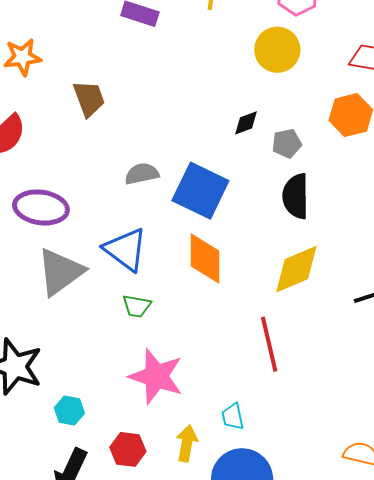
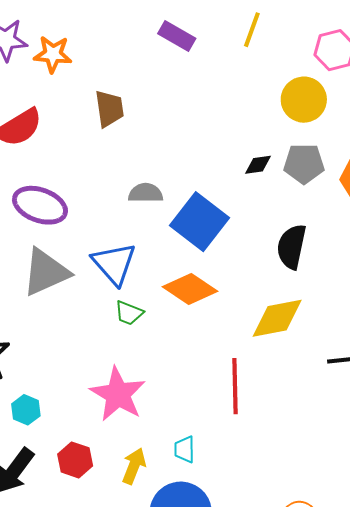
gray pentagon: (287, 143) -> (304, 164), moved, size x1.4
orange diamond: (205, 259) -> (190, 289), turned -68
green trapezoid: (137, 306) -> (129, 313), moved

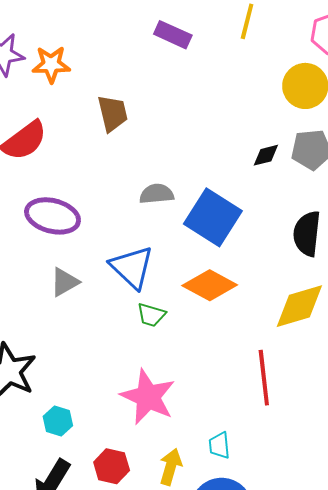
gray triangle: (46, 272) -> (65, 282), size x0.6

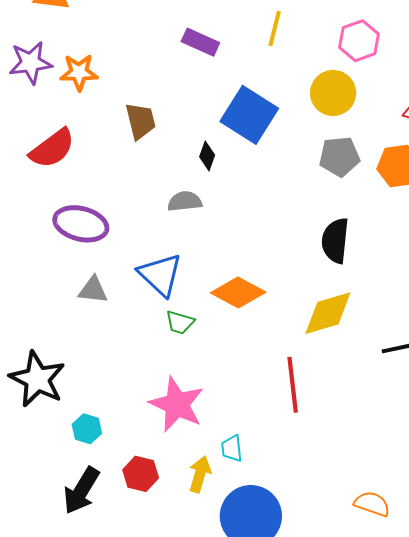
black diamond: (266, 155) -> (207, 156), moved, turned -56
blue square: (213, 217) -> (249, 115), moved
gray triangle: (65, 282) -> (93, 290), turned 36
cyan trapezoid: (219, 445) -> (232, 448), moved

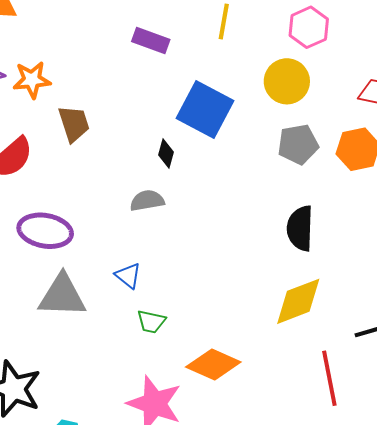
brown trapezoid: (141, 121) -> (74, 124), moved
blue triangle: (160, 275) -> (128, 276), size x0.6
gray triangle: (93, 290) -> (62, 296), size x1.6
orange diamond: (238, 293) -> (213, 364), moved
red line: (293, 385) -> (329, 378), moved

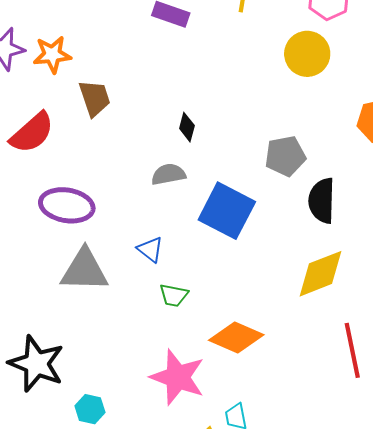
blue square: (205, 109) -> (227, 211), moved
gray pentagon: (298, 144) -> (285, 156), moved

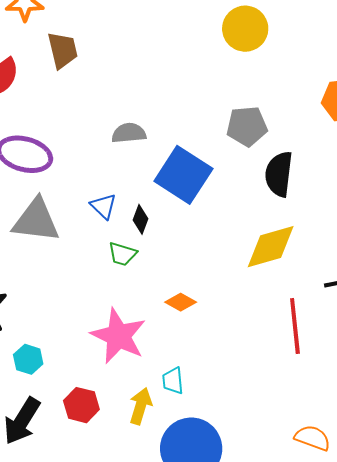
yellow circle: (307, 54) -> (245, 29), moved
black diamond: (187, 127) -> (141, 219), moved
orange diamond: (236, 338) -> (181, 302), size x0.6

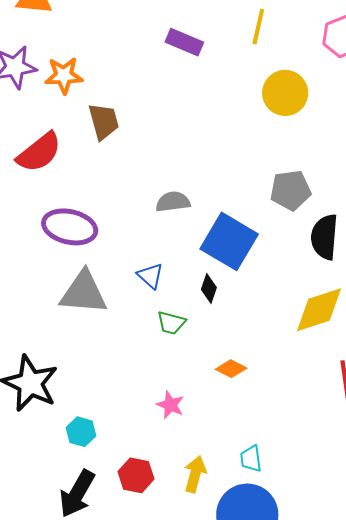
black diamond: (141, 219) -> (209, 289), moved
pink star: (118, 336) -> (170, 405), size x0.5
cyan trapezoid: (173, 381) -> (251, 459), moved

